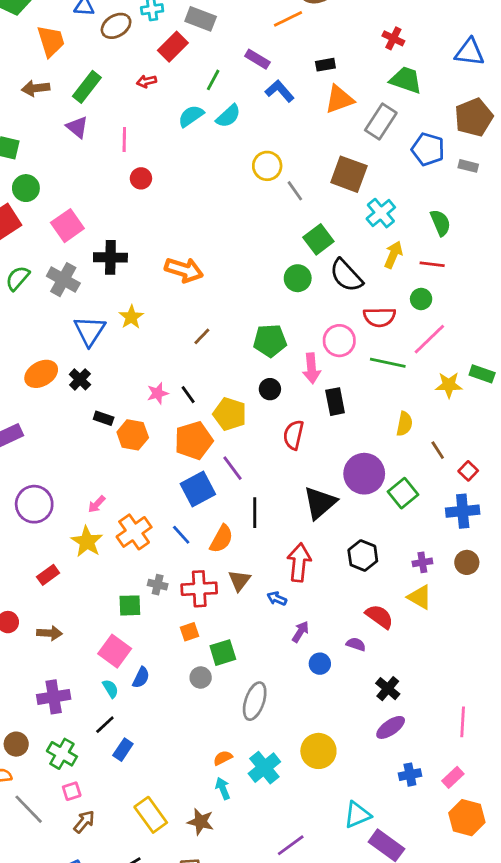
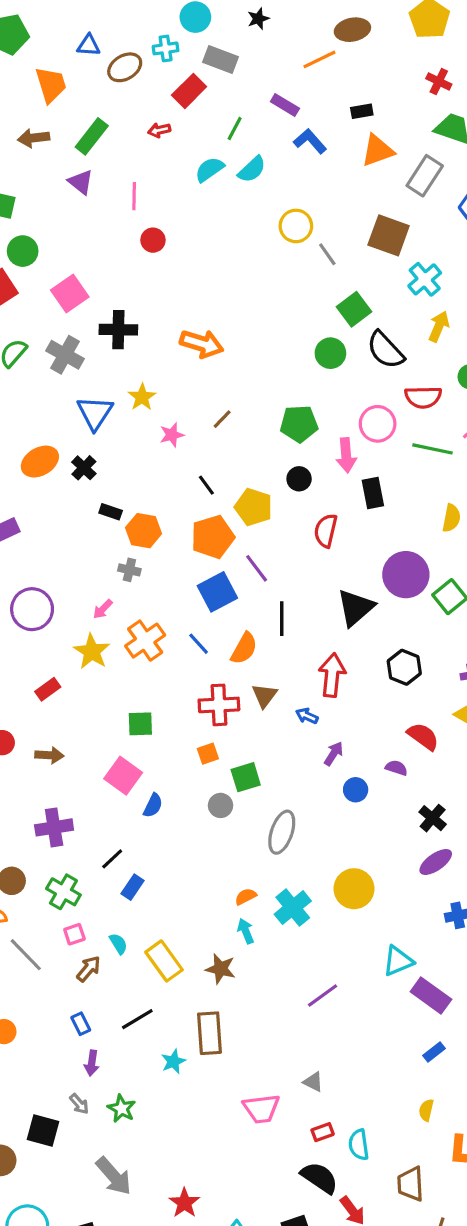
pink star: (158, 393) -> (172, 435), moved
gray cross: (158, 585) -> (129, 570), moved
cyan semicircle: (110, 689) -> (118, 944), moved

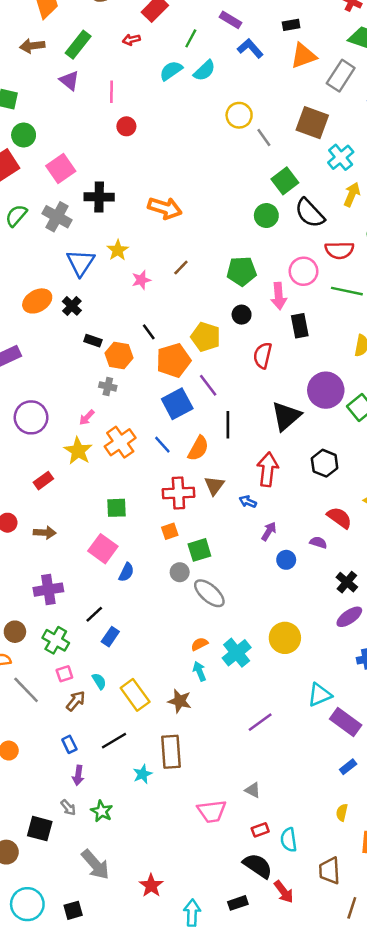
black line: (206, 485) -> (149, 332), moved
gray ellipse: (282, 832) -> (209, 593), moved, turned -68

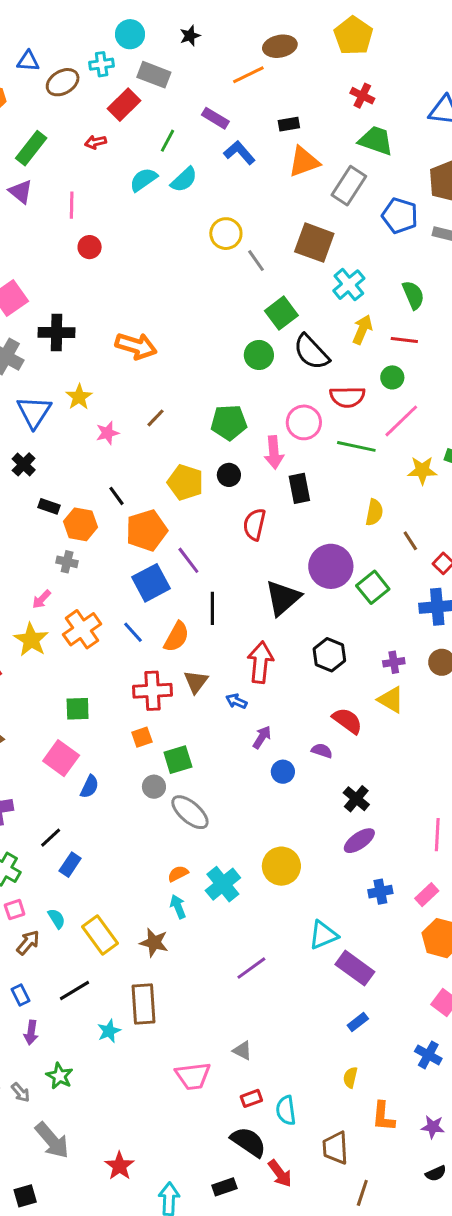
yellow pentagon: (206, 337) -> (185, 482), moved
gray arrow: (68, 808) -> (21, 1092), moved

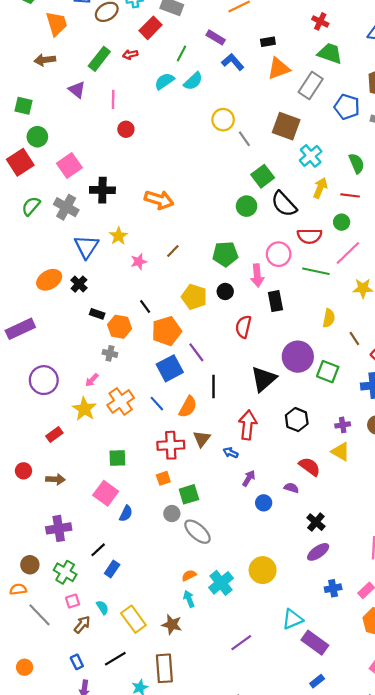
green rectangle: (31, 148) -> (99, 59), moved
green square: (373, 587) -> (328, 372), turned -30

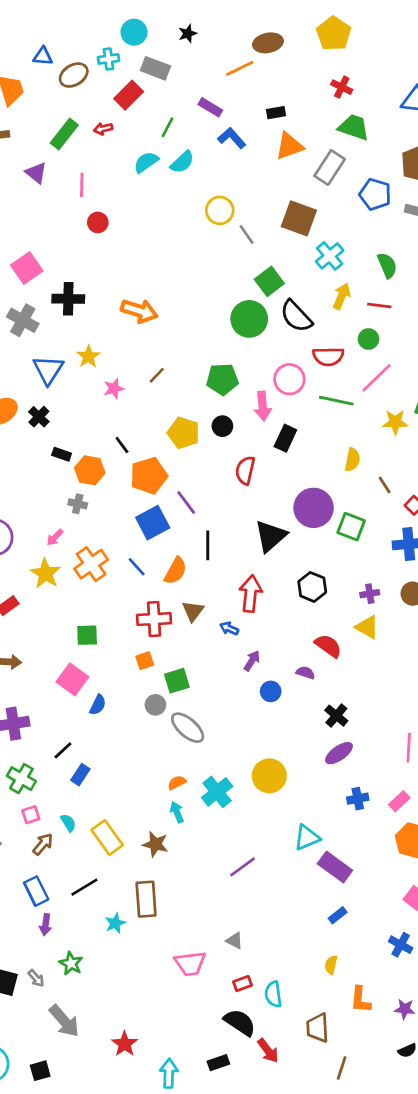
green circle: (247, 206) -> (249, 319), size x1.4
black rectangle: (275, 301) -> (285, 438), turned 36
blue rectangle: (77, 662) -> (36, 891), size x1.5

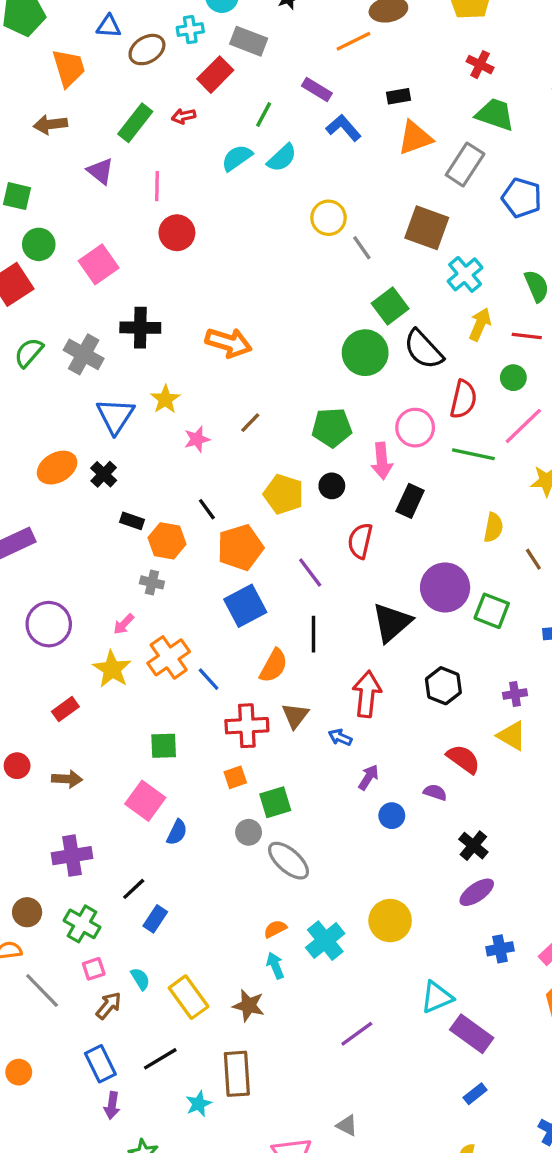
red circle: (98, 222) -> (177, 233), size x1.4
pink square: (27, 268) -> (99, 264), moved
red semicircle: (328, 356) -> (463, 399), turned -76
purple line: (186, 502) -> (310, 572), moved
blue line: (137, 567) -> (209, 679), moved

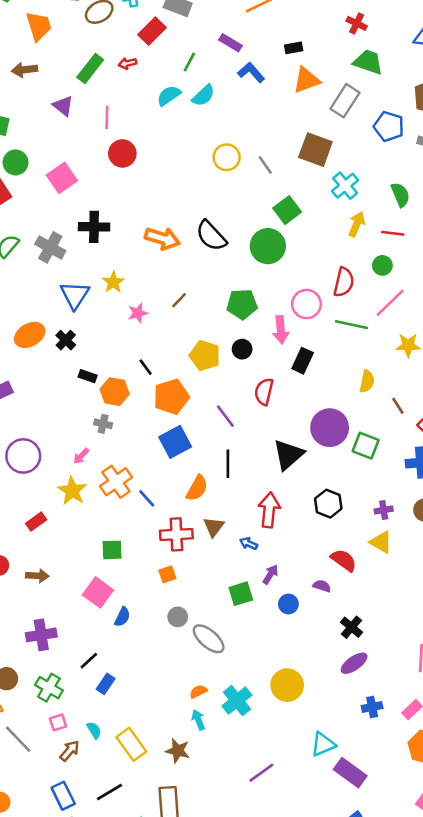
yellow circle: (328, 218) -> (227, 157), moved
black semicircle: (423, 349) -> (211, 236), moved
green square: (275, 802) -> (241, 594), moved

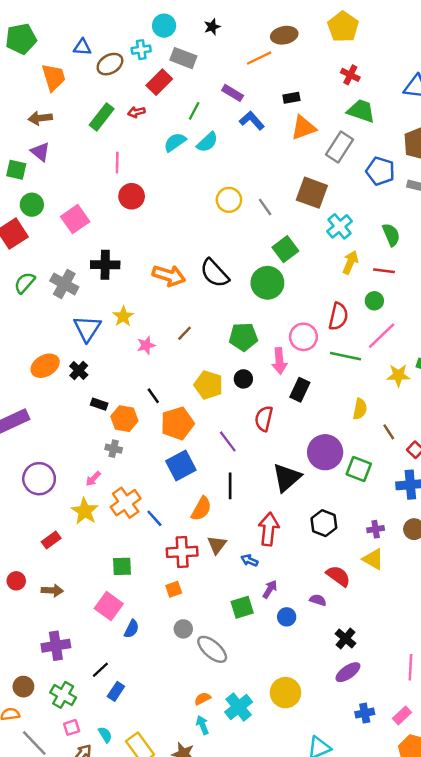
purple triangle: (63, 106) -> (40, 152), moved

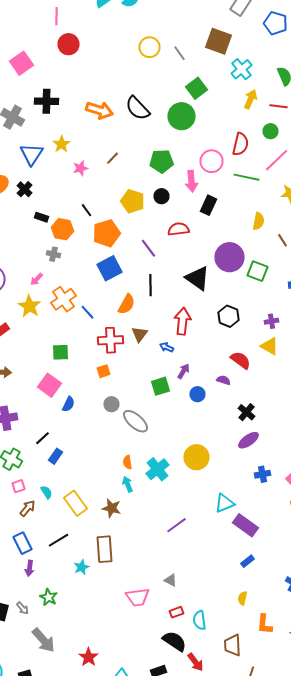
red semicircle: (264, 419) -> (178, 229), turned 70
black triangle: (287, 477) -> (198, 278), turned -44
orange semicircle: (203, 699) -> (128, 462), turned -72

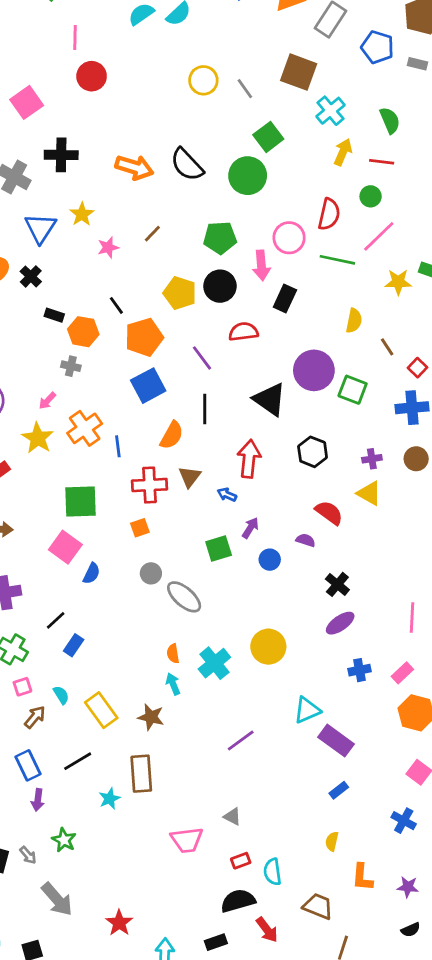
black circle: (162, 196) -> (220, 286), size x1.5
blue line: (88, 312) -> (118, 446), turned 35
green square: (60, 352) -> (80, 502), size x1.5
black semicircle: (174, 641) -> (238, 901), turned -50
brown trapezoid: (232, 645) -> (318, 906), turned 115

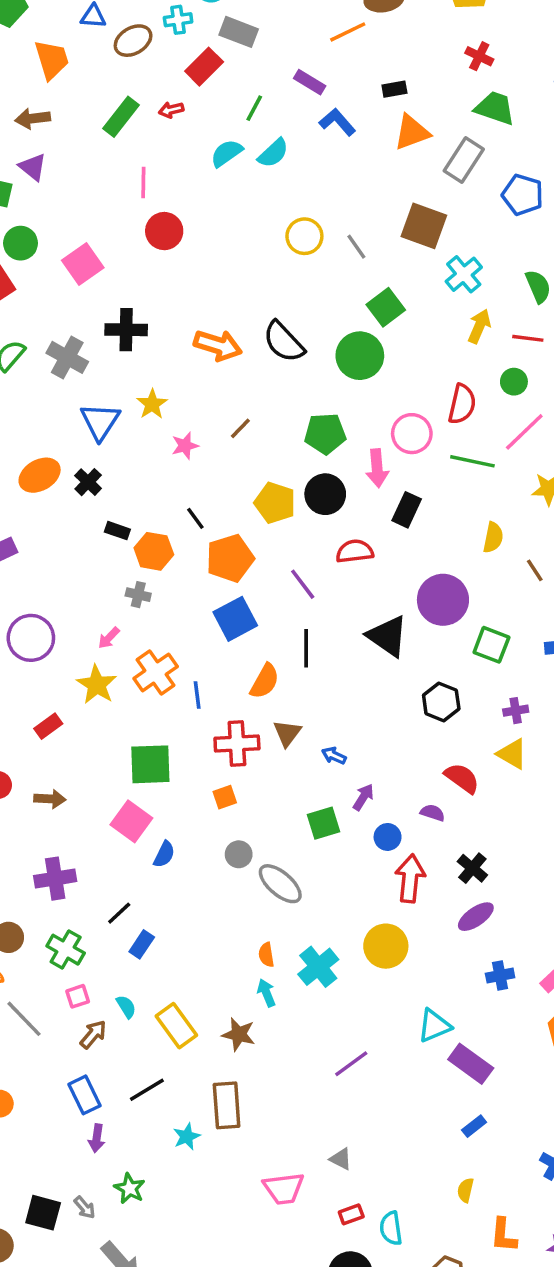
green square: (353, 390) -> (491, 645), moved
red arrow: (249, 459) -> (410, 879), moved

